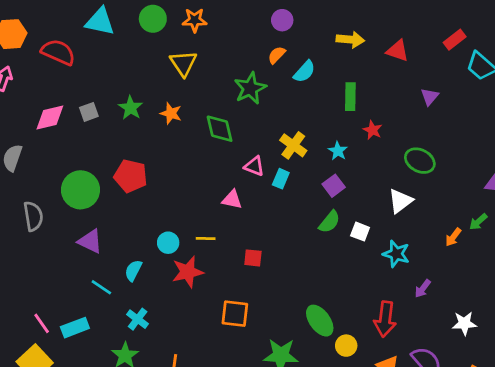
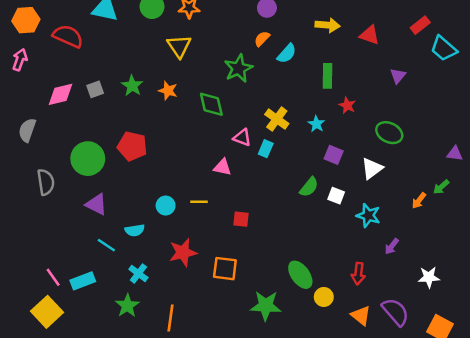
purple square: (334, 186) -> (334, 155), moved, turned -30
cyan semicircle: (133, 270) -> (135, 230), turned -126
red star: (188, 272) -> (183, 252), moved
red arrow: (385, 319) -> (358, 273), size x0.7

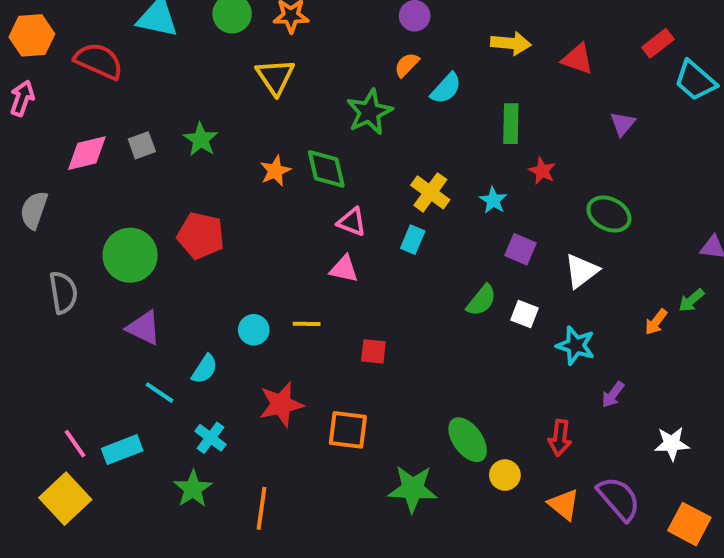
orange star: (168, 91) -> (275, 171), moved, turned 30
pink triangle: (242, 138) -> (352, 222), moved
cyan semicircle: (135, 230) -> (205, 369), turned -48

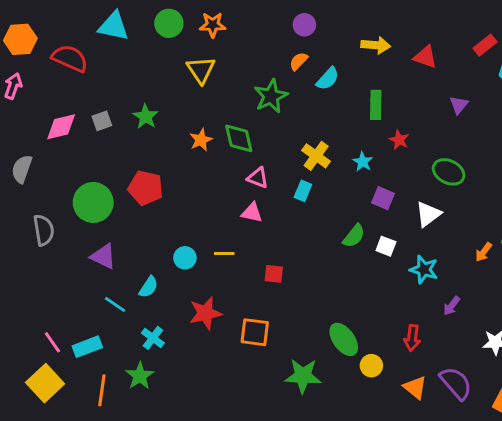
orange line: (262, 508) -> (102, 390), moved

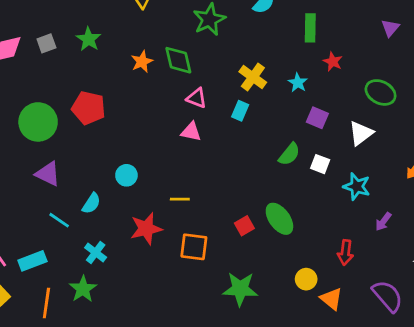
yellow line: (224, 253) -> (180, 199), moved
red square: (274, 274) -> (244, 226), moved, turned -36
green ellipse: (344, 339) -> (279, 219), moved
orange triangle: (415, 387) -> (331, 299), moved

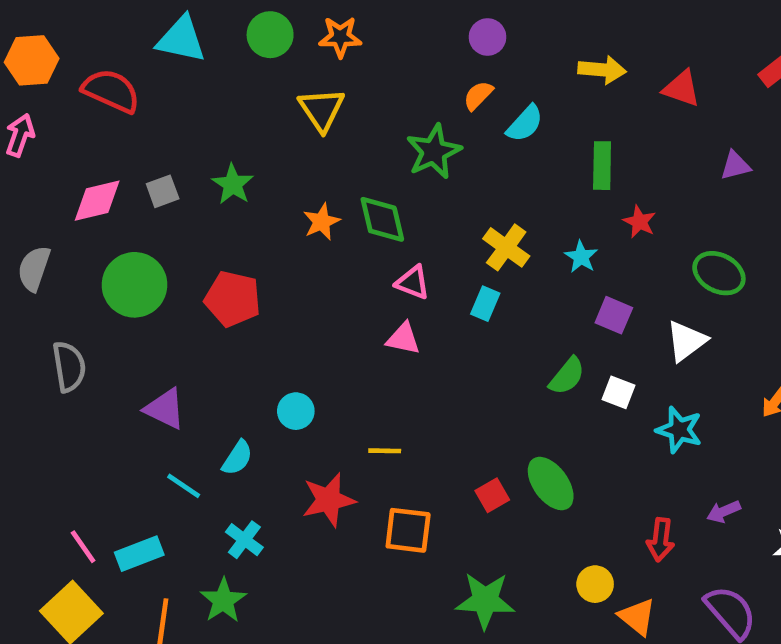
purple triangle: (390, 28) -> (735, 166), turned 36
green circle: (38, 122) -> (134, 285), moved
purple arrow: (383, 222) -> (724, 512), moved, turned 30

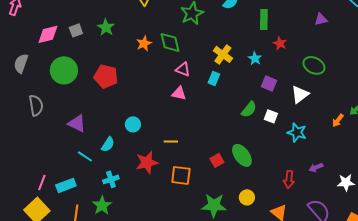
cyan cross: (244, 540) -> (111, 179), turned 35
pink line: (83, 547) -> (42, 182), turned 56
yellow circle: (595, 584) -> (247, 197), moved

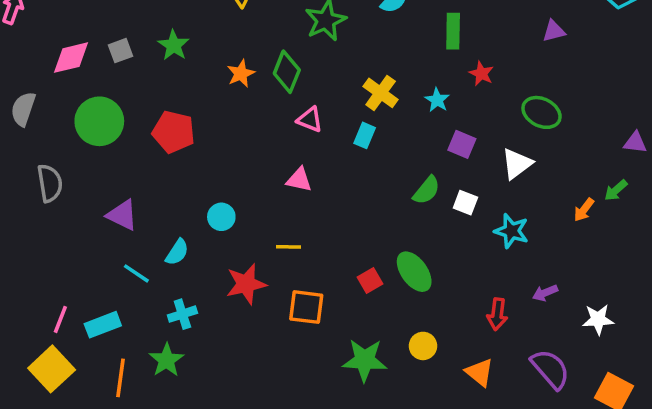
green diamond: (170, 42) -> (287, 72), turned 35
pink triangle: (179, 93) -> (299, 180), moved

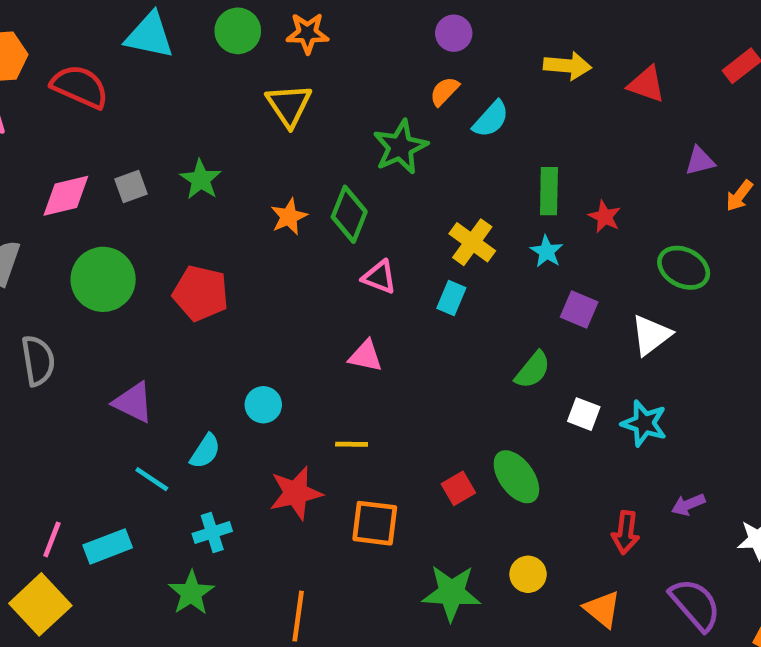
green rectangle: (453, 31) -> (549, 191), moved
white square: (465, 203) -> (584, 414), moved
orange arrow: (584, 210) -> (739, 196), moved
orange line: (121, 378) -> (298, 616), moved

